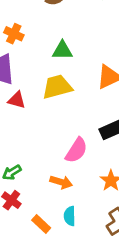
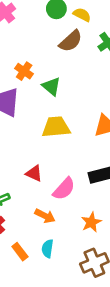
green triangle: (62, 50) -> (51, 86), moved, turned 30
red triangle: (17, 100) -> (34, 173), moved

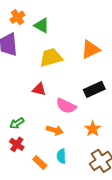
orange cross: (24, 71) -> (17, 17), turned 32
red triangle: (34, 173) -> (39, 89), moved
pink semicircle: (64, 189) -> (66, 106), turned 84

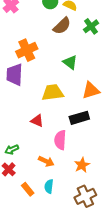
orange cross: (17, 17) -> (27, 50), size x1.5
green triangle: (42, 25) -> (70, 62), moved
black rectangle: (94, 89) -> (79, 118), moved
pink semicircle: (66, 106) -> (60, 140), turned 60

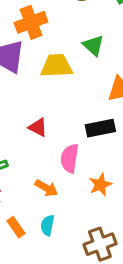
yellow trapezoid: (53, 92) -> (57, 66), moved
orange star: (82, 165) -> (100, 185), moved

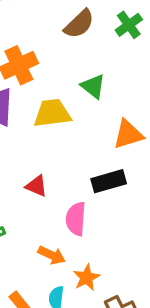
orange star: (100, 185) -> (86, 278), moved

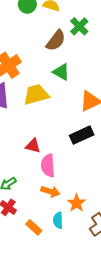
brown semicircle: (79, 24) -> (56, 40), moved
pink semicircle: (76, 219) -> (48, 166), moved

